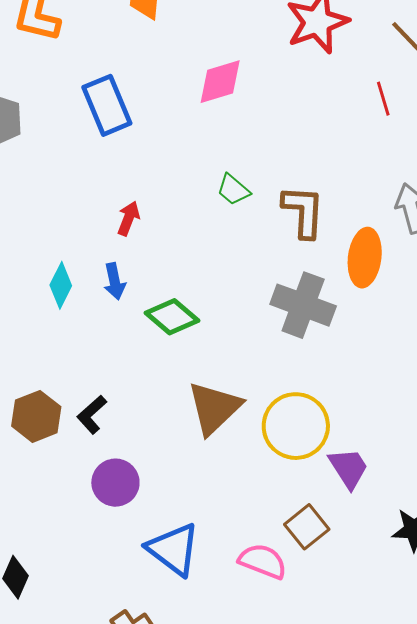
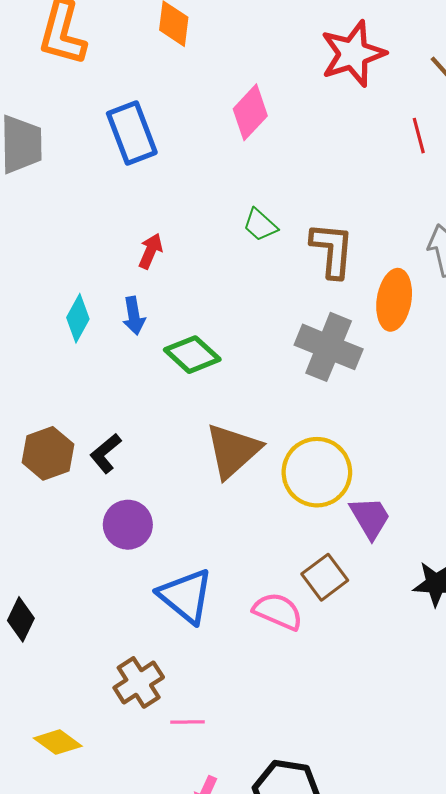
pink diamond: (220, 82) -> (250, 112), turned -32

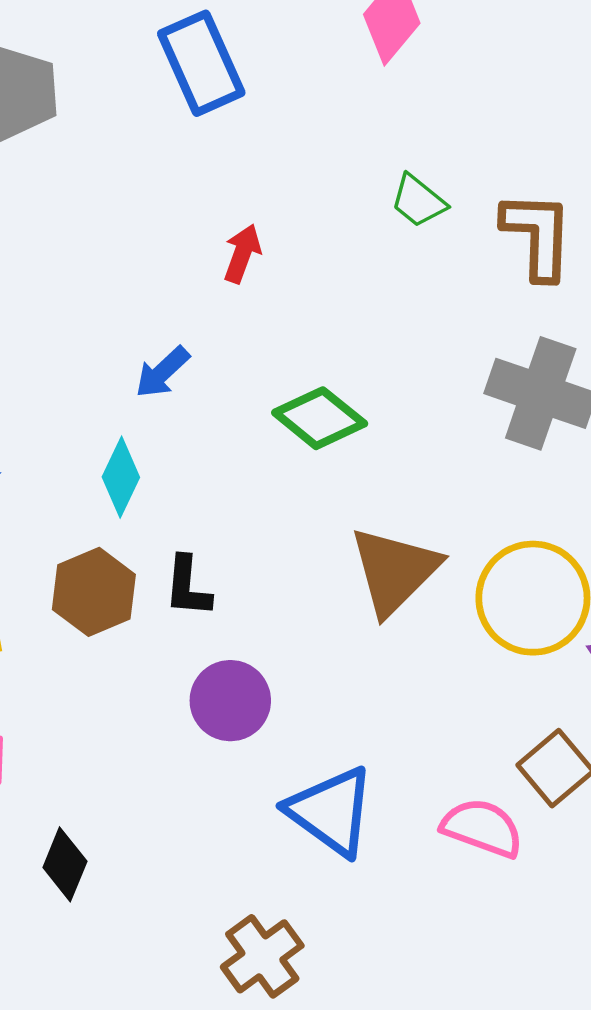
blue arrow: (134, 316) -> (162, 372), moved, turned 60
cyan diamond: (78, 318) -> (121, 477), moved
black L-shape: (106, 453) -> (188, 587), turned -42

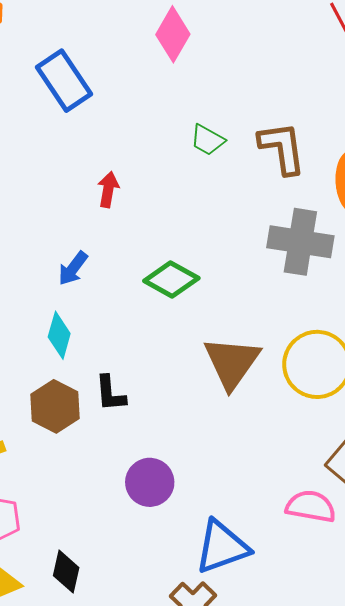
purple circle: (230, 701) -> (150, 482), moved
blue triangle: (331, 811) -> (222, 547), moved, turned -46

